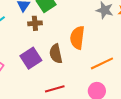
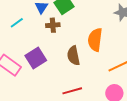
purple square: (31, 58) -> (36, 58), moved

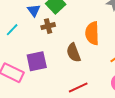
purple square: (36, 58) -> (37, 61), turned 30

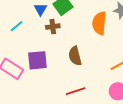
orange semicircle: (92, 33) -> (99, 23), moved

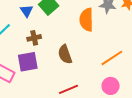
brown cross: (53, 27) -> (34, 38), moved

